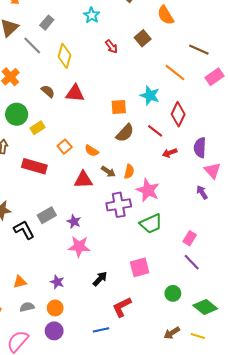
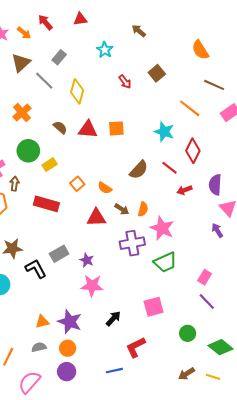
orange semicircle: (166, 15) -> (200, 50), moved
orange square: (119, 107) -> (116, 128), moved
orange triangle: (20, 282) -> (42, 322), moved
purple star: (57, 282) -> (70, 322), size x1.6

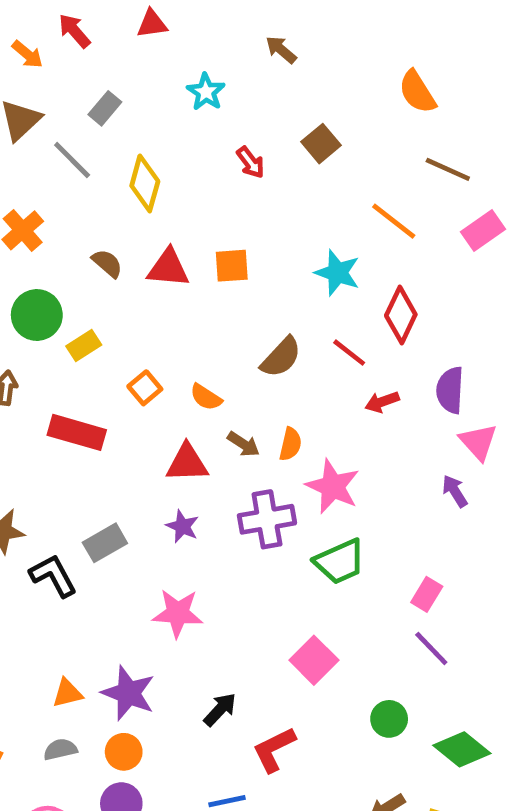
purple star: (87, 260) -> (182, 526), moved
pink square: (154, 307) -> (314, 660), turned -30
black arrow: (113, 319) -> (220, 710), moved

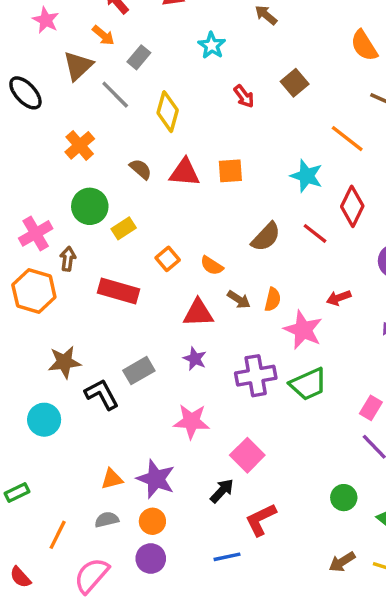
orange arrow: (27, 54) -> (103, 35), moved
red arrow: (382, 402) -> (339, 298), moved
purple cross: (267, 519) -> (256, 376), moved
pink square: (314, 660) -> (247, 455), moved

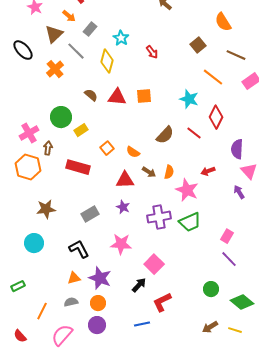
cyan star: (212, 45) -> (121, 38), moved
brown square: (295, 83) -> (198, 45), moved
orange cross: (80, 145) -> (55, 69), moved
black L-shape: (102, 394) -> (79, 249), moved

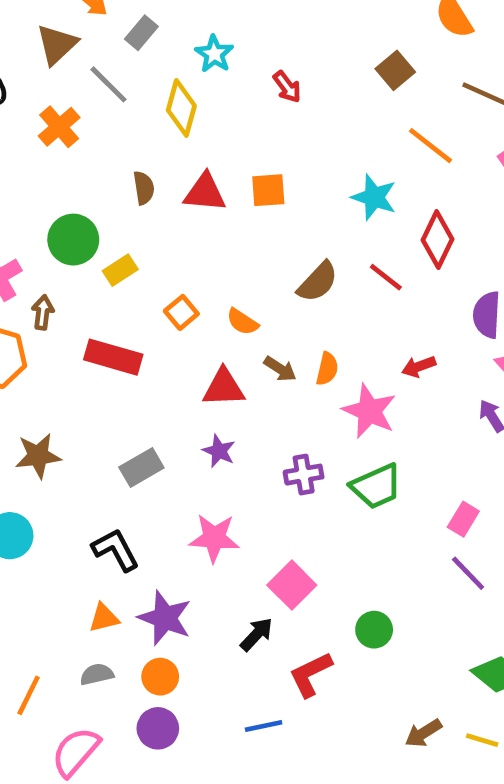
brown semicircle: (91, 95) -> (144, 188), turned 40
purple cross: (159, 217) -> (304, 475), size x0.7
green circle: (211, 289) -> (374, 630), moved

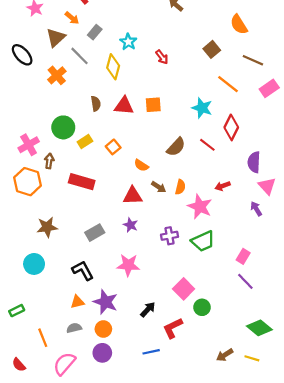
orange square: (181, 312) -> (113, 147), moved
pink square: (292, 585) -> (184, 289), moved
orange line: (29, 695) -> (43, 338), turned -48

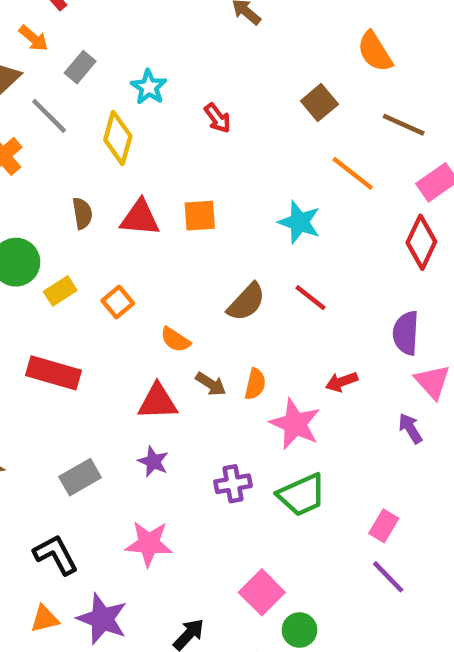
red diamond: (231, 127) -> (421, 242), moved

